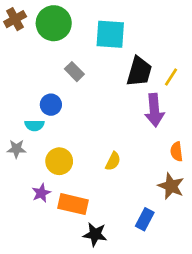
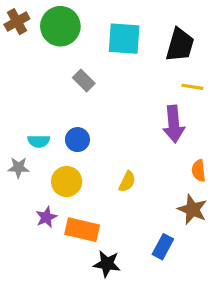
black trapezoid: (139, 72) -> (180, 45), moved
yellow line: (171, 77) -> (192, 87), turned 66
blue circle: (51, 105) -> (77, 140), moved

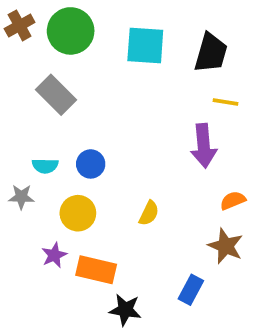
gray rectangle: (84, 81) -> (56, 95), moved, size x1.5
orange semicircle: (199, 171) -> (233, 200), turned 75

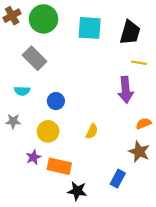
cyan semicircle: (45, 166) -> (22, 91), moved

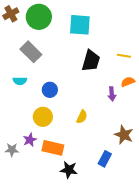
black trapezoid: (130, 32) -> (91, 61), moved
purple arrow: (126, 90) -> (112, 94), moved, size x0.6
gray star: (13, 121) -> (12, 150), moved
orange semicircle: (144, 124) -> (128, 82), moved

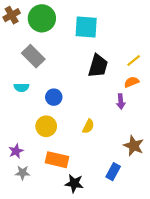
yellow line: (124, 56) -> (134, 60), turned -48
orange semicircle: (128, 82) -> (131, 82), moved
purple star: (30, 140) -> (16, 151), moved
gray star: (12, 150) -> (22, 173), moved

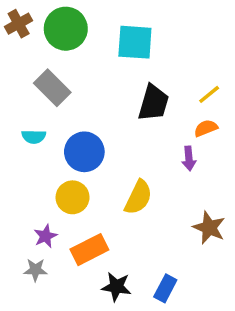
blue circle: (54, 97) -> (84, 152), size x1.5
yellow semicircle: (88, 126) -> (138, 197), size x1.5
purple star: (16, 151) -> (46, 236), moved
orange rectangle: (57, 160) -> (89, 250), turned -40
blue rectangle: (113, 172) -> (165, 288), moved

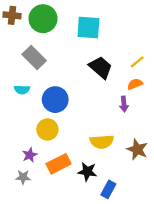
brown cross: (19, 24) -> (12, 15), turned 35
black trapezoid: (153, 103) -> (101, 67), turned -65
yellow semicircle: (138, 197) -> (102, 142), moved, turned 60
black star: (116, 287) -> (87, 172), moved

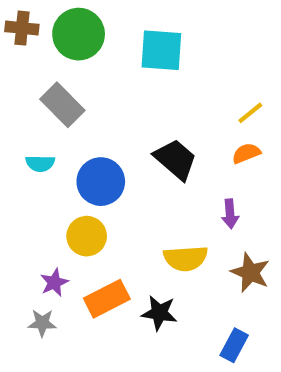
black trapezoid: (101, 67) -> (176, 159), moved
purple arrow: (124, 104) -> (230, 214), moved
blue rectangle: (108, 189) -> (234, 345), moved

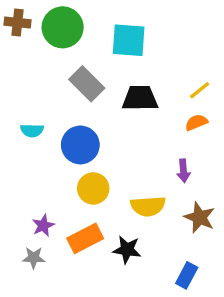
gray rectangle: (62, 105) -> (87, 84), moved
black trapezoid: (176, 159) -> (140, 98), moved, turned -42
yellow circle: (87, 236) -> (93, 188), moved

